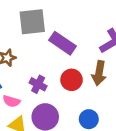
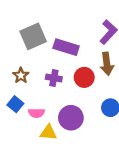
purple cross: (38, 84) -> (54, 78), moved

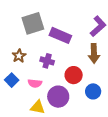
red circle: (84, 77) -> (74, 75), moved
pink semicircle: (36, 113) -> (35, 83), moved

